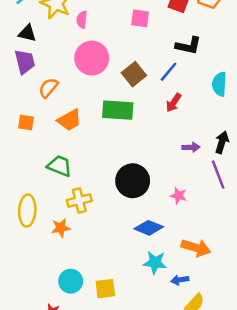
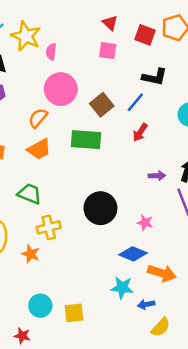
orange semicircle: (48, 88) -> (38, 118), moved
orange star: (61, 228) -> (31, 254), turned 30
blue diamond: (149, 228) -> (133, 254), moved

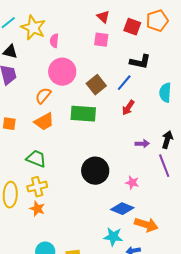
yellow cross: (49, 227) -> (37, 187), moved

